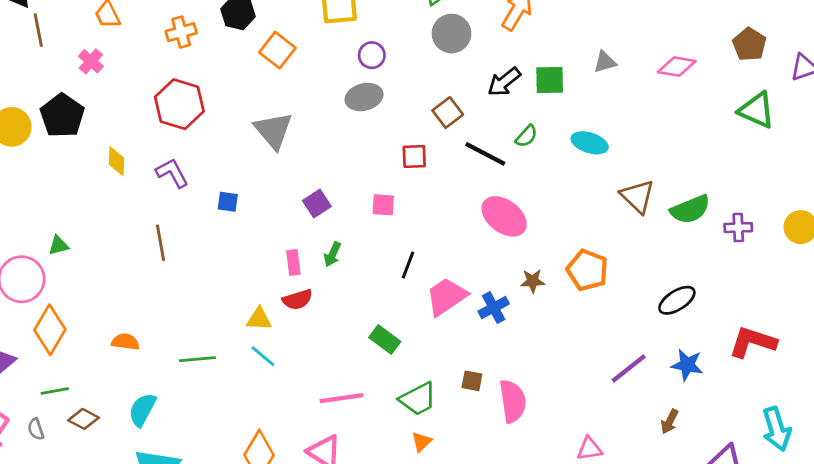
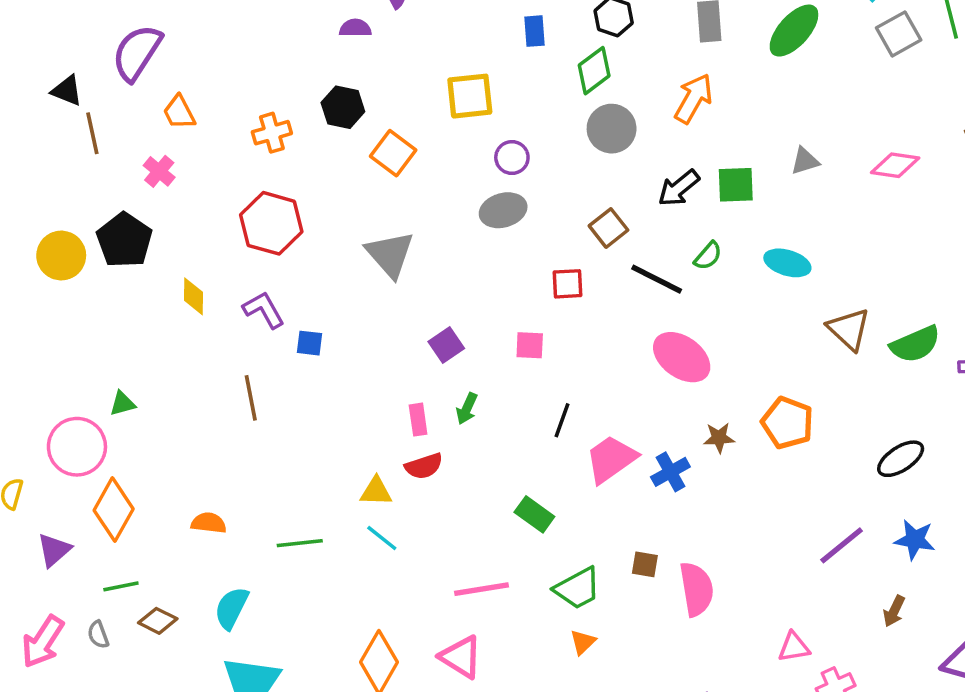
blue square: (228, 202) -> (309, 343), moved

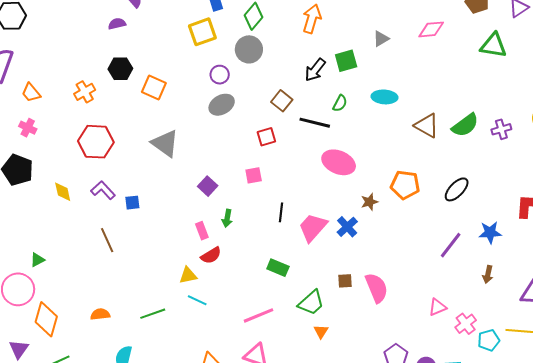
yellow square: (470, 96) -> (202, 32), moved
gray circle: (612, 129) -> (249, 49), moved
black ellipse: (901, 459) -> (457, 189), moved

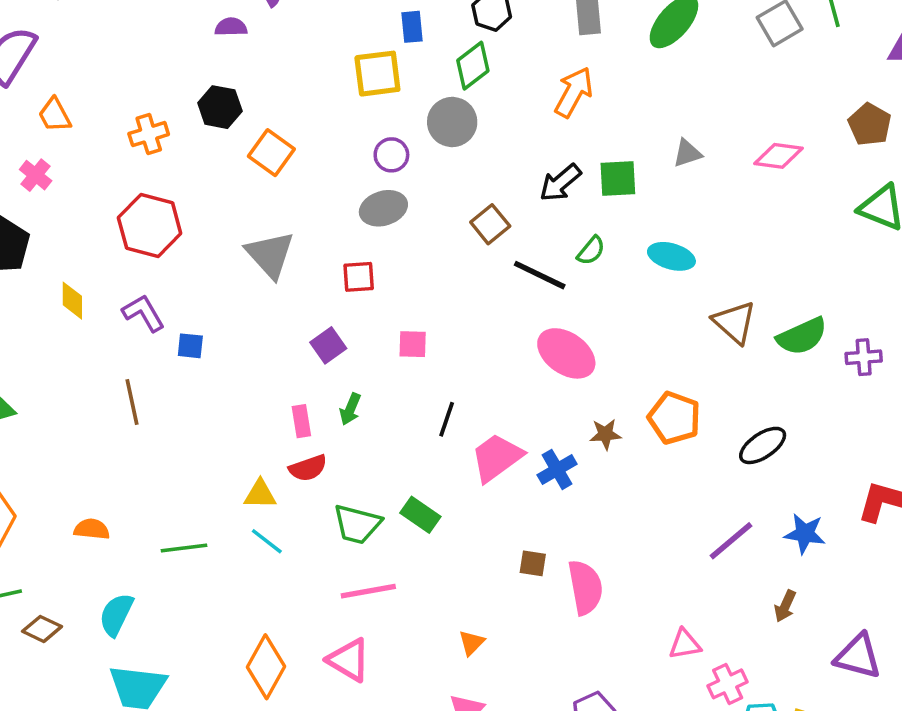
red square: (266, 137) -> (359, 277), moved
green trapezoid: (311, 303) -> (357, 524), moved, turned 44

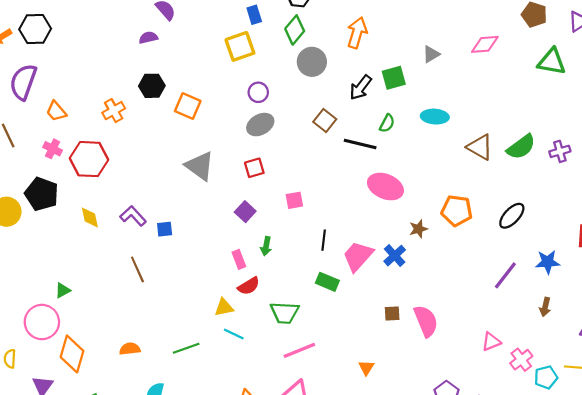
gray circle: (452, 122) -> (312, 62), moved
red hexagon: (150, 225) -> (89, 159), moved
green rectangle: (420, 515) -> (327, 282), moved

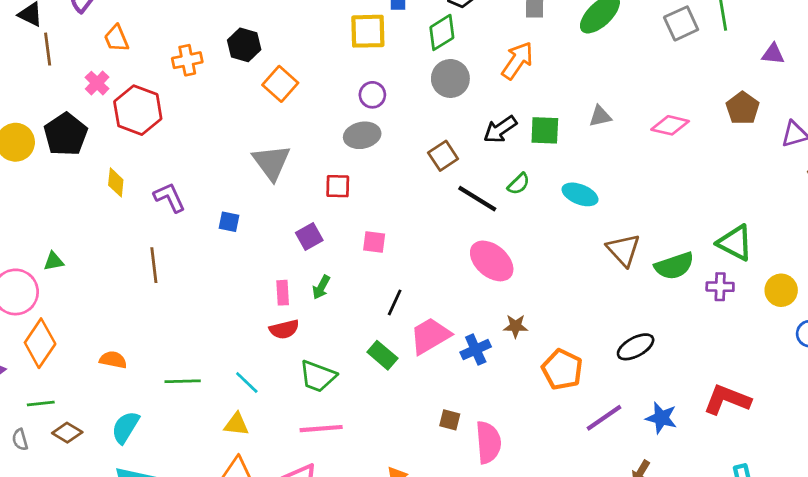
green triangle: (552, 62) -> (735, 243), moved
orange pentagon: (457, 211) -> (562, 369), moved
blue square: (165, 229) -> (229, 222), moved
yellow triangle: (224, 307) -> (236, 424), moved

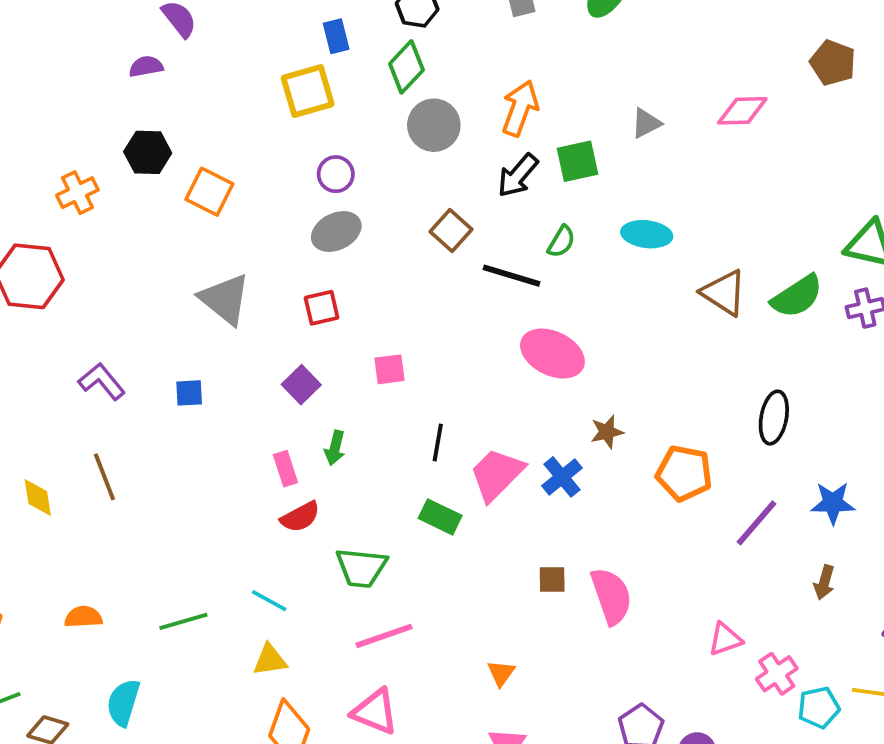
orange arrow: (517, 61) -> (520, 108), moved
yellow diamond: (116, 182) -> (38, 497), moved
black ellipse: (636, 347) -> (774, 418), turned -36

